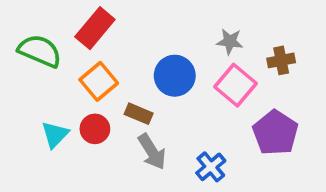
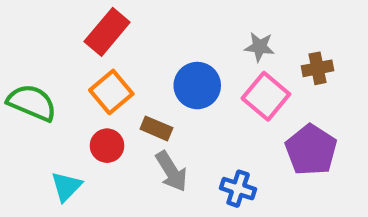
green semicircle: (40, 51) -> (32, 103), moved
cyan triangle: (55, 135) -> (66, 186), moved
blue cross: (211, 167) -> (238, 189), turned -32

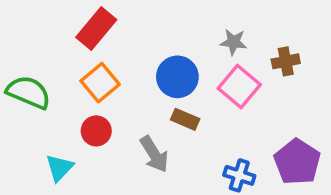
brown rectangle: (156, 128) -> (185, 119), moved
purple pentagon: (311, 150) -> (297, 162), moved
blue cross: (238, 189) -> (239, 175), moved

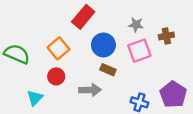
red rectangle: (96, 28) -> (83, 17), moved
pink square: (239, 86) -> (139, 51), turned 30
gray arrow: (154, 154) -> (90, 90), turned -60

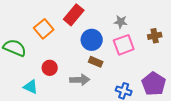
brown cross: (166, 36) -> (155, 36), moved
orange square: (58, 48) -> (44, 29), moved
cyan triangle: (35, 98) -> (31, 87), turned -49

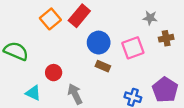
gray star: (121, 22) -> (150, 18), moved
orange square: (44, 29) -> (50, 19), moved
gray arrow: (80, 80) -> (75, 94), moved, turned -114

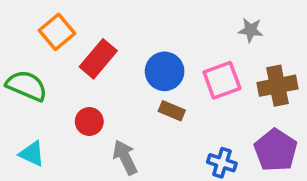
red rectangle: (79, 16) -> (98, 59), moved
orange square: (50, 19) -> (57, 32), moved
brown cross: (166, 38) -> (277, 86), moved, size x1.5
cyan triangle: (33, 93) -> (32, 154), moved

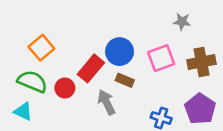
orange square: (57, 32) -> (41, 48), moved
red rectangle: (98, 59) -> (91, 68), moved
green semicircle: (27, 86) -> (32, 82), moved
gray arrow: (125, 157) -> (107, 102), moved

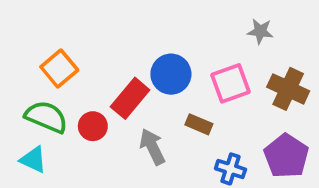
brown cross: (201, 62) -> (288, 89), turned 36
brown rectangle: (125, 80) -> (199, 124), moved

